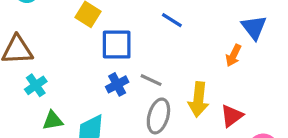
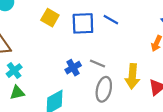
blue square: (117, 45) -> (83, 23), moved
green triangle: (53, 121) -> (17, 93), moved

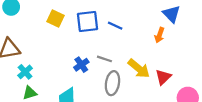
blue line: (111, 20) -> (115, 26), moved
yellow arrow: (132, 76) -> (139, 68), turned -50

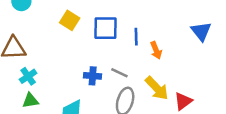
blue line: (115, 26) -> (136, 37), turned 56
orange arrow: (159, 35) -> (156, 50), moved, turned -48
blue cross: (81, 65) -> (93, 76), turned 32

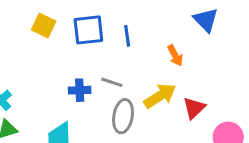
orange arrow: (156, 50) -> (175, 56), moved
yellow arrow: (157, 88) -> (160, 96), turned -72

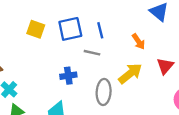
gray line: (112, 82) -> (92, 53), moved
red triangle: (194, 108) -> (165, 66), moved

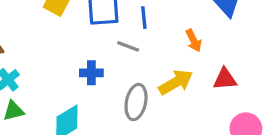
red triangle: (165, 66) -> (225, 79), turned 36

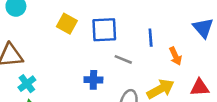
blue line: (144, 18) -> (151, 38), moved

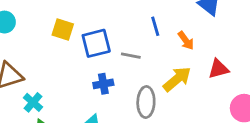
blue square: (104, 30) -> (96, 43), moved

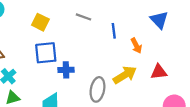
blue square: (96, 43) -> (46, 53), moved
gray line: (131, 56) -> (83, 17), moved

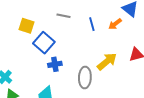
orange arrow: (136, 46) -> (115, 24), moved, turned 88
blue square: (46, 53) -> (44, 43), moved, turned -35

